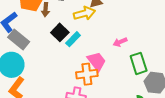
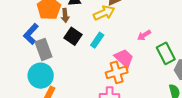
black square: (60, 32) -> (73, 36), moved
gray rectangle: (19, 39) -> (44, 49), turned 40

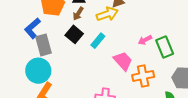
brown arrow: (65, 16) -> (78, 14), moved, turned 32
green rectangle: (166, 53) -> (165, 47), moved
orange cross: (117, 72) -> (143, 76), moved

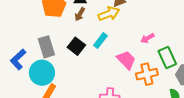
blue L-shape: (32, 28) -> (18, 59), moved
black square: (74, 34) -> (76, 46), moved
green rectangle: (165, 47) -> (167, 57), moved

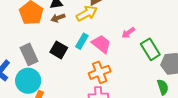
brown arrow: (80, 14) -> (58, 18), turned 48
pink trapezoid: (126, 60) -> (101, 44), moved
orange cross: (147, 74) -> (100, 72), moved

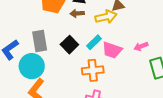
pink trapezoid: (101, 44) -> (112, 50), turned 145
orange cross: (100, 72) -> (93, 70), moved

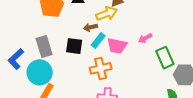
brown arrow: (77, 13) -> (90, 27), moved
black square: (69, 45) -> (74, 46), turned -30

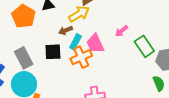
pink trapezoid: (117, 46) -> (95, 44), turned 65
orange cross: (101, 68) -> (81, 57), moved

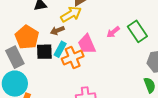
orange pentagon: (24, 16) -> (27, 37), moved
cyan rectangle: (76, 42) -> (60, 49), moved
green rectangle: (144, 46) -> (137, 31), moved

